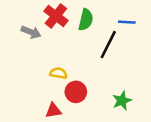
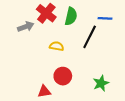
gray arrow: (31, 32) -> (26, 27), turned -42
yellow semicircle: (58, 73) -> (57, 46), moved

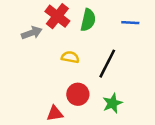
black line: (90, 37) -> (107, 64), moved
green star: (101, 83) -> (112, 103), moved

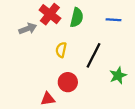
yellow semicircle: (70, 57) -> (61, 50), turned -88
green star: (112, 103) -> (118, 75), moved

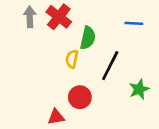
green semicircle: (77, 17) -> (88, 38), moved
gray arrow: (28, 29) -> (30, 17), moved, turned -72

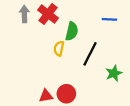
red circle: (80, 97) -> (66, 94), moved

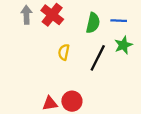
green semicircle: (72, 31) -> (93, 23), moved
green star: (114, 73) -> (123, 45), moved

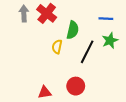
green semicircle: (93, 23) -> (73, 30), moved
red circle: (72, 101) -> (76, 86), moved

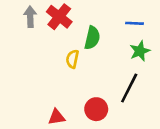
black line: (87, 52) -> (129, 88), moved

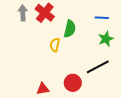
black line: (129, 88) -> (98, 67), turned 35

